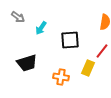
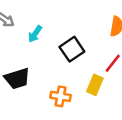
black square: (70, 40) -> (72, 49), turned -30

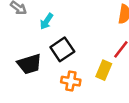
black square: (72, 49) -> (62, 49), moved

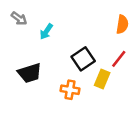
black square: (62, 49) -> (83, 59), moved

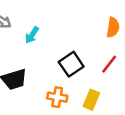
yellow rectangle: (102, 79) -> (91, 100), moved

